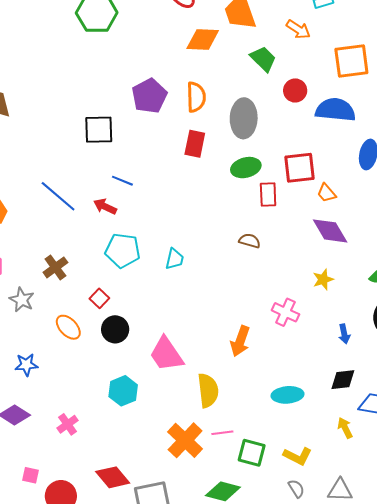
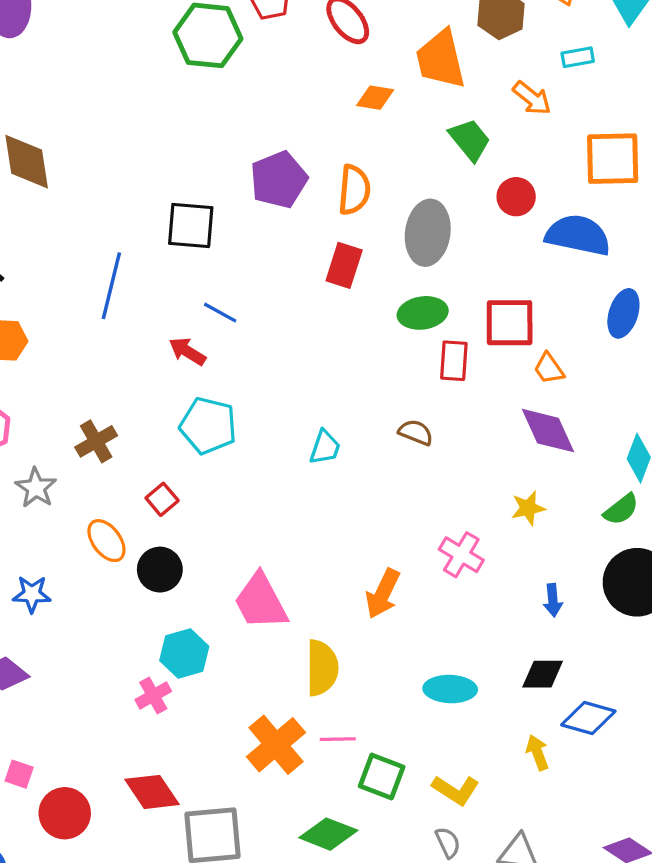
orange diamond: (203, 39) -> (375, 98), size x0.7
blue line: (58, 196) -> (111, 286), moved, turned 57
cyan trapezoid: (174, 259) -> (325, 447), moved
black circle: (115, 329) -> (160, 570), moved
pink cross: (67, 424) -> (153, 696), moved

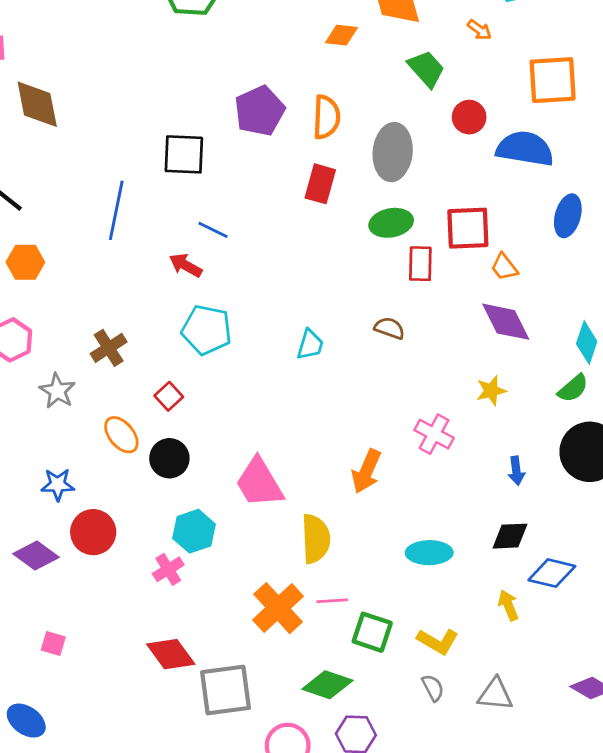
orange arrow: (532, 98) -> (479, 30), size x0.7
red circle: (65, 813) -> (93, 532), moved

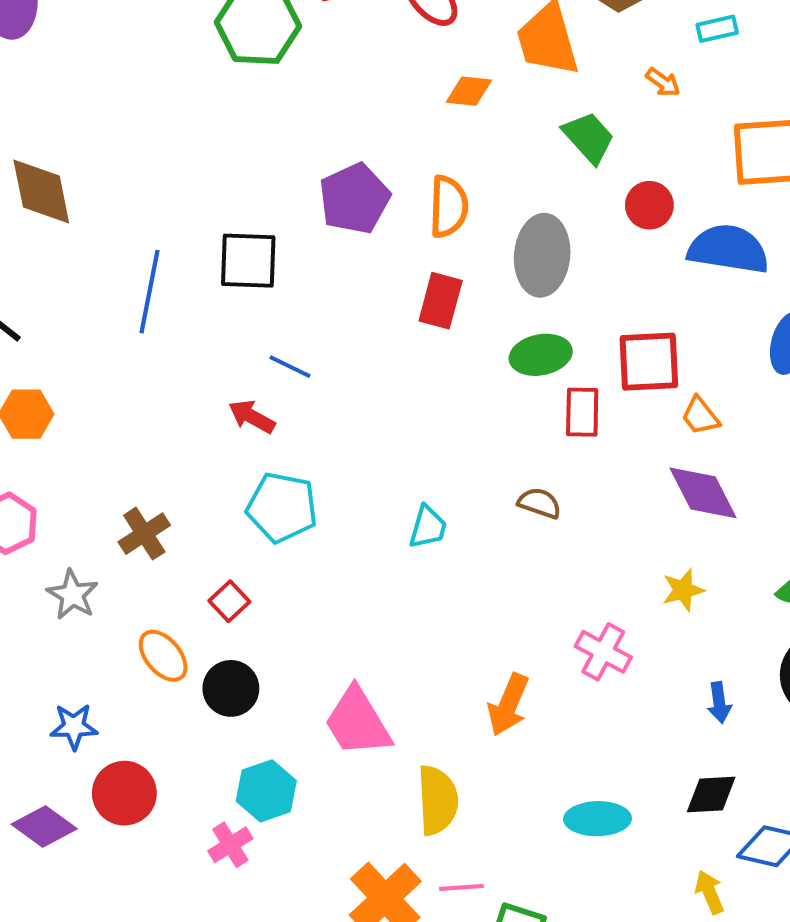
blue line: (116, 210) -> (149, 292), moved

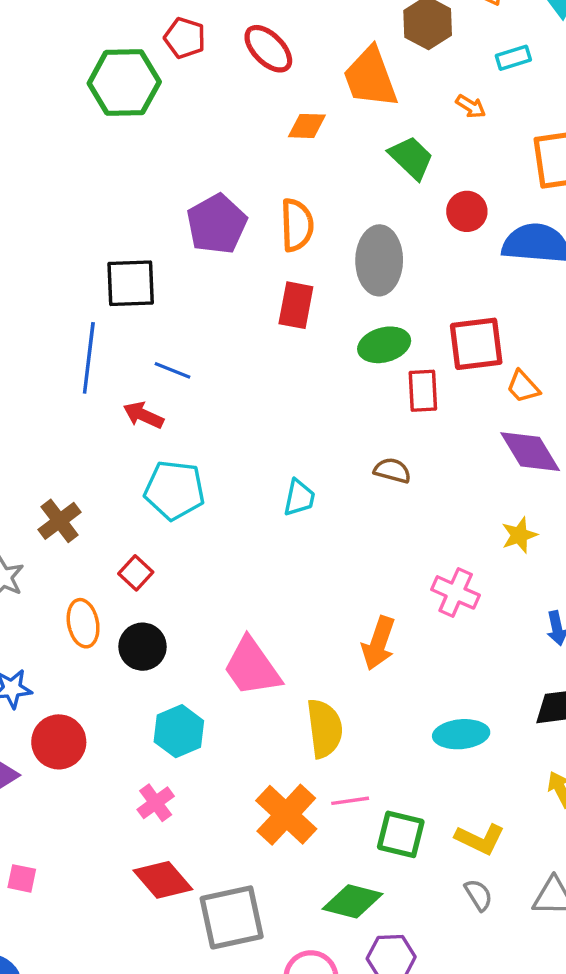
blue line: (149, 292) -> (89, 358), moved
orange ellipse: (163, 656) -> (83, 623), turned 33
pink cross: (230, 845) -> (156, 803), moved

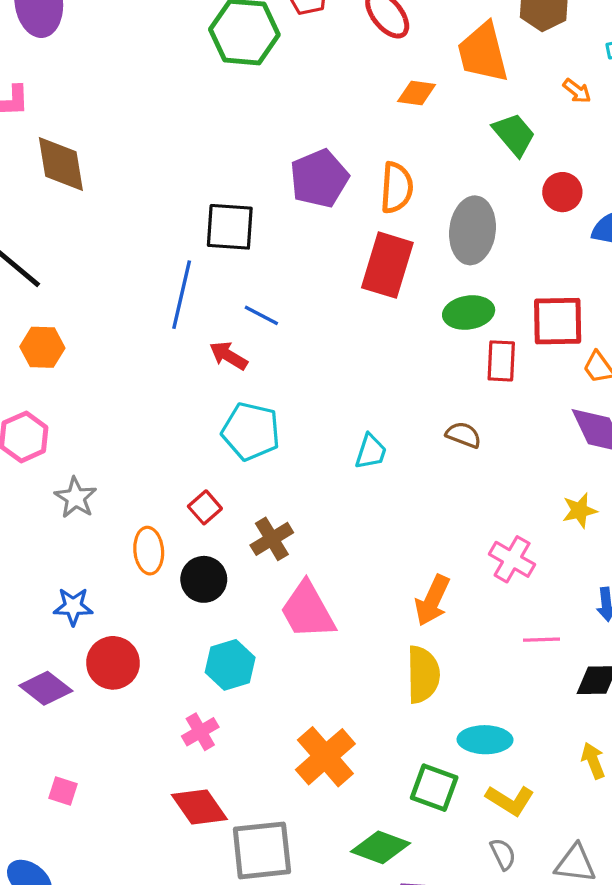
red rectangle: (296, 305) -> (387, 265), size x1.4
brown cross: (60, 521) -> (272, 539), moved
yellow semicircle: (324, 728) -> (423, 674), moved
cyan ellipse: (461, 734) -> (485, 740), moved
pink line: (350, 801) -> (541, 640), moved

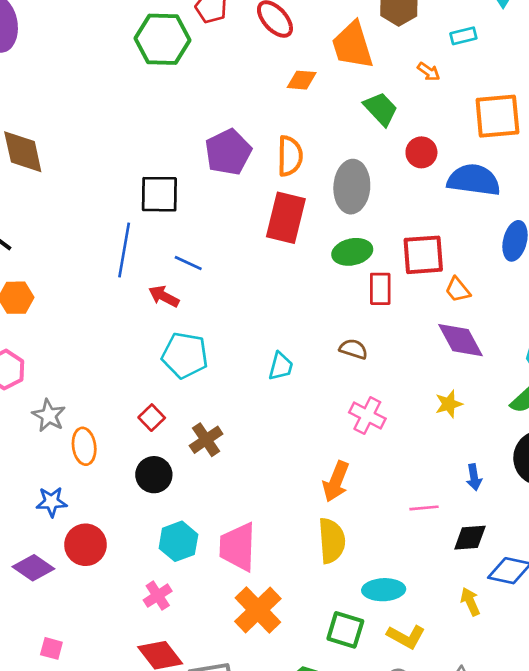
orange ellipse: (149, 551) -> (84, 446), moved
pink cross: (512, 559) -> (367, 416), moved
pink trapezoid: (307, 611) -> (238, 547), moved, turned 34

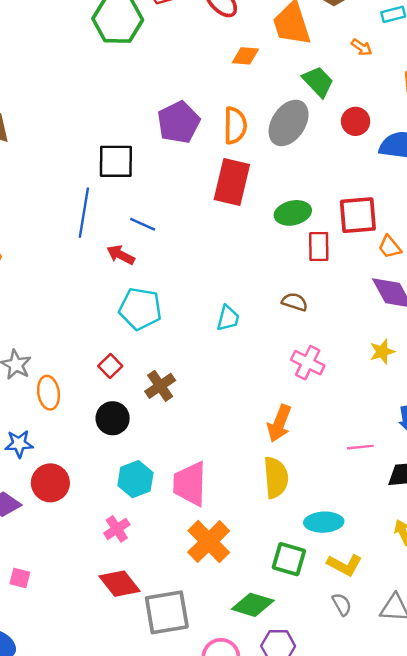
gray ellipse: (352, 187) -> (289, 123), moved, turned 30

